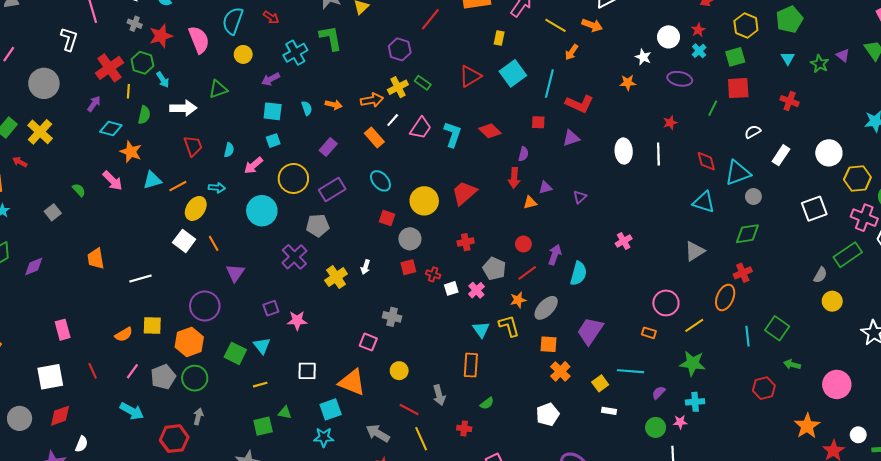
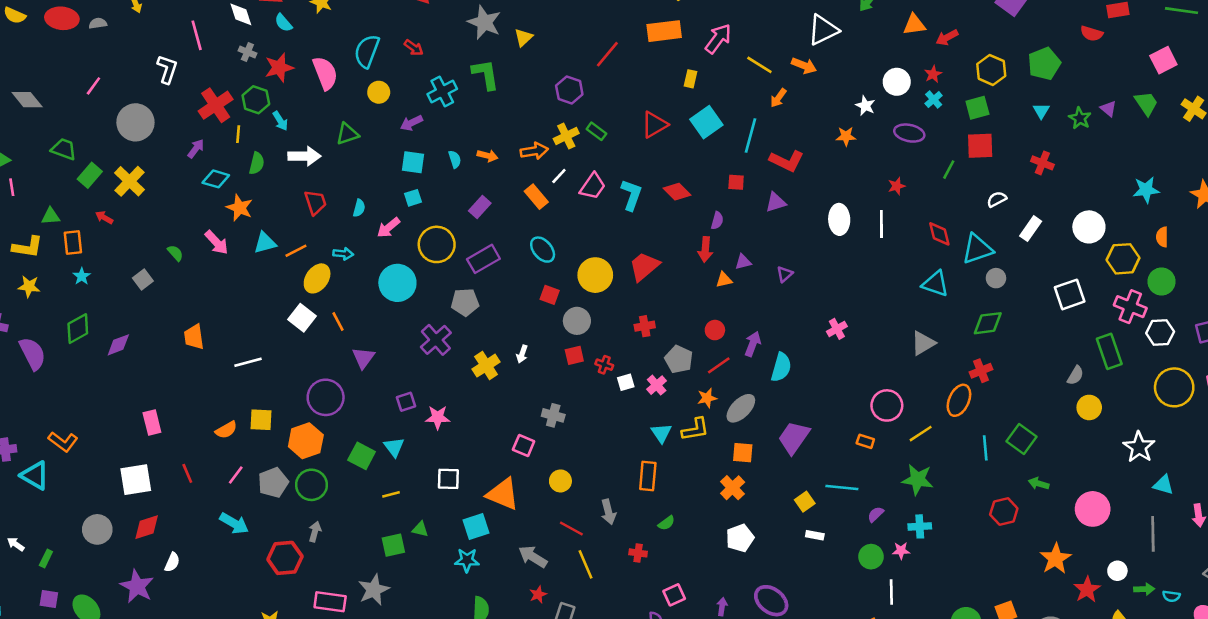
green rectangle: (848, 255) -> (1109, 351), turned -76
yellow L-shape: (509, 326) -> (695, 429), turned 95
orange cross: (560, 371) -> (733, 488), moved

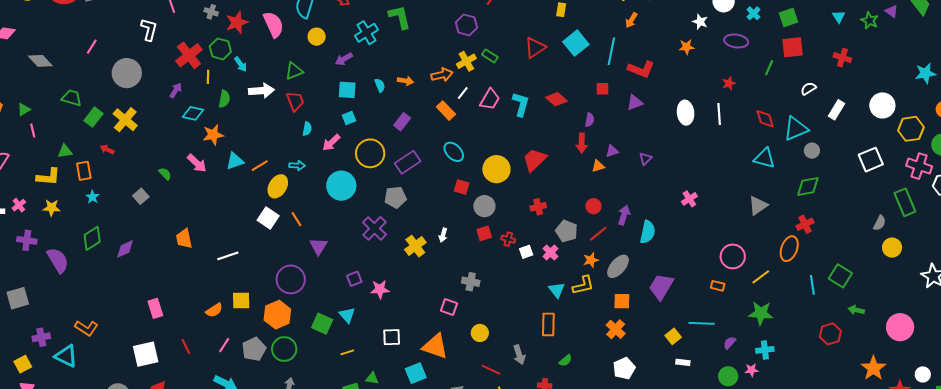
red trapezoid: (315, 202) -> (295, 101), moved
orange star: (240, 208) -> (213, 135), turned -30

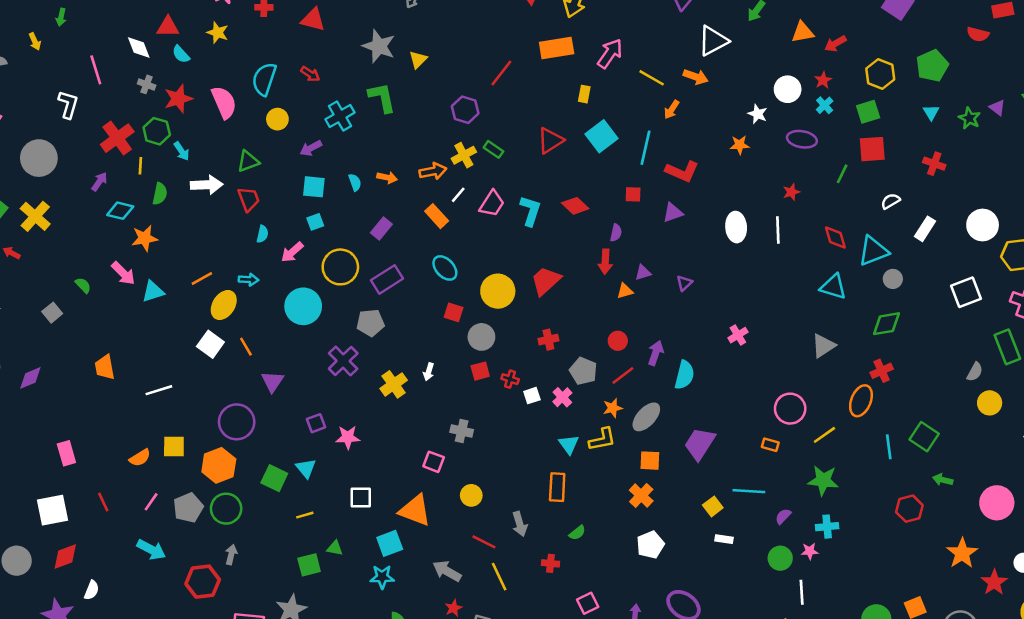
cyan triangle: (235, 161) -> (153, 291), moved

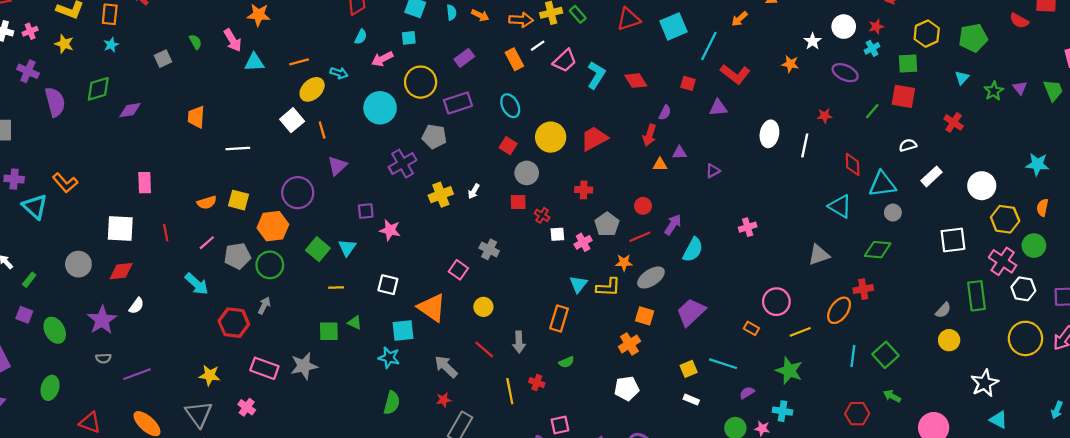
yellow line: (499, 577) -> (510, 391), moved

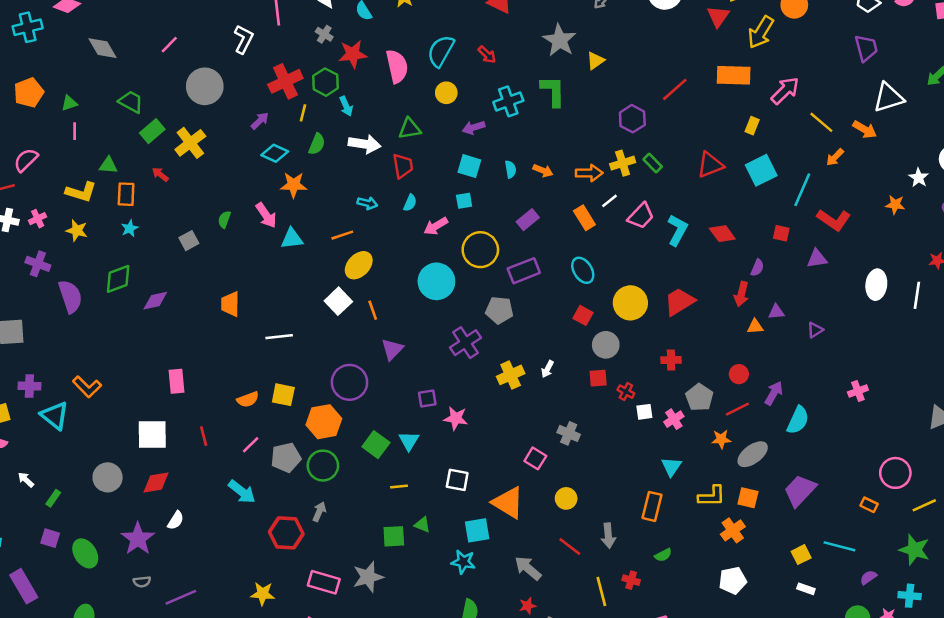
green semicircle: (195, 42) -> (224, 220), turned -128
cyan arrow: (339, 73) -> (367, 203), moved
yellow L-shape: (608, 287) -> (712, 496), moved

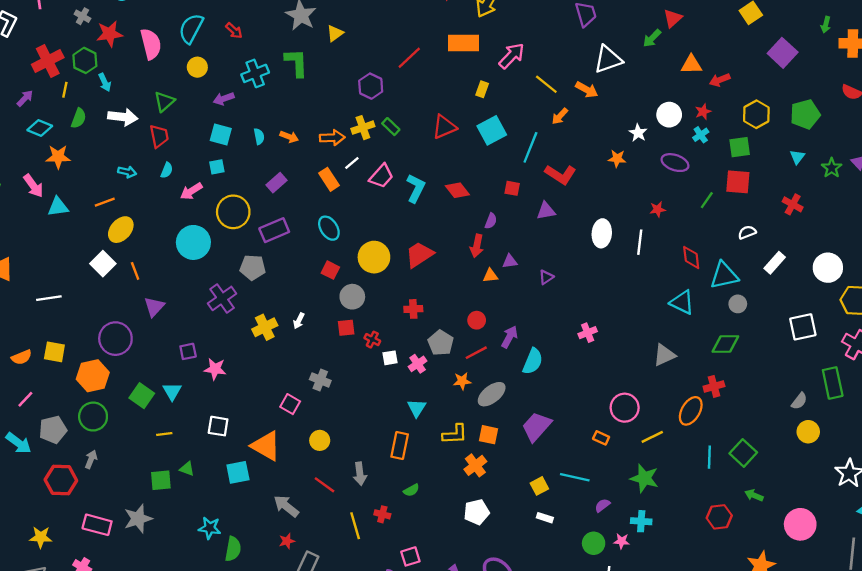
green triangle: (410, 129) -> (164, 102), turned -30
gray pentagon: (286, 458) -> (53, 430), moved
cyan star: (463, 562) -> (210, 528), moved

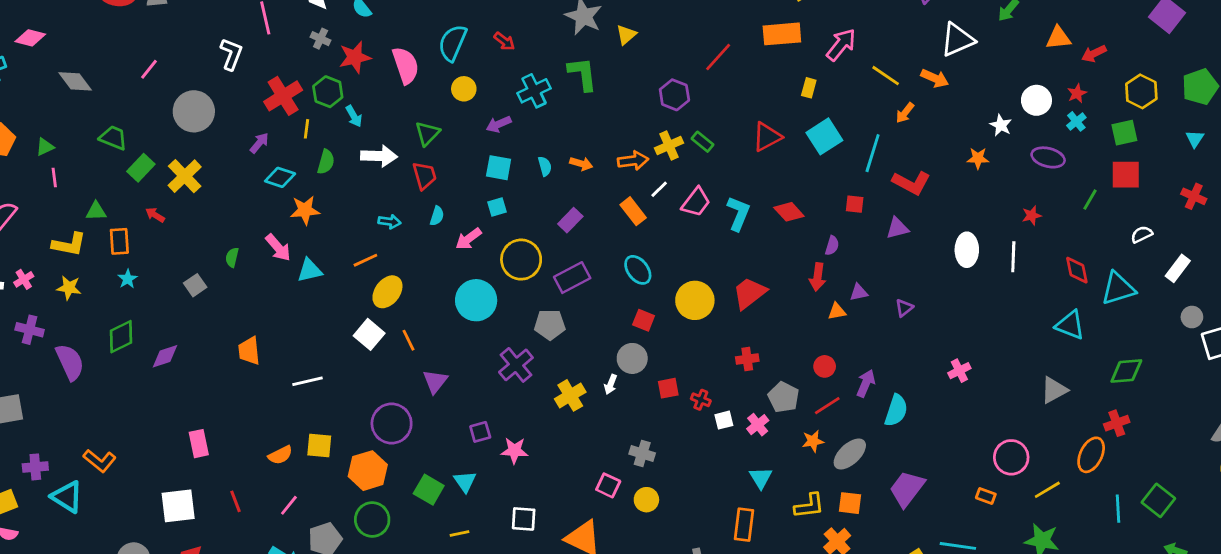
gray circle: (352, 297) -> (632, 358), moved
gray circle: (738, 304) -> (1192, 317), moved
yellow circle: (320, 440) -> (646, 500), moved

